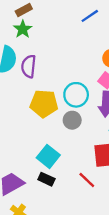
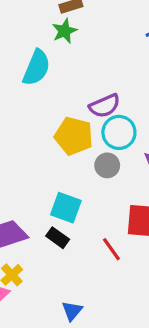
purple semicircle: (29, 66) -> (105, 106), moved, turned -130
cyan square: (48, 156) -> (66, 208), turned -30

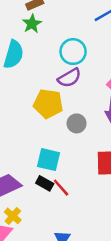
cyan circle: (119, 132) -> (73, 52), moved
red line: (111, 249) -> (61, 188), moved

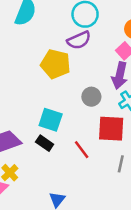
gray circle: (77, 123) -> (91, 97), moved
red line: (61, 188) -> (82, 150), moved

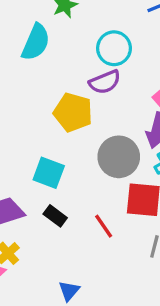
gray circle: (91, 97) -> (119, 157), size x1.6
cyan square: (51, 120) -> (49, 173), moved

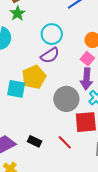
yellow pentagon: (73, 112) -> (34, 77), turned -30
cyan square: (49, 173) -> (16, 89), moved

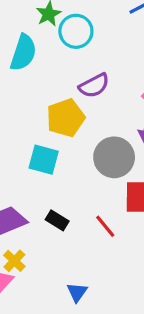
cyan circle: (52, 34) -> (76, 31), moved
cyan square: (16, 89) -> (44, 160), moved

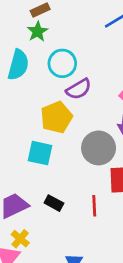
cyan circle: (76, 31) -> (62, 63), moved
red line: (105, 226) -> (94, 206), turned 40

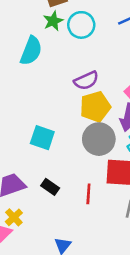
cyan circle: (62, 63) -> (81, 25), moved
yellow pentagon: (56, 117) -> (95, 107), moved

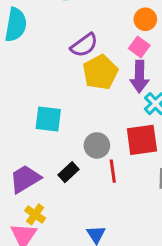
gray circle: (99, 139) -> (97, 145), moved, size x0.7
black rectangle: (50, 187) -> (68, 172), turned -66

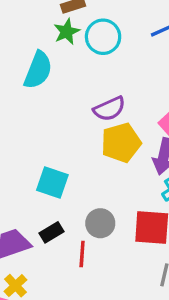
red line: (113, 171) -> (82, 254), moved
black rectangle: (68, 172) -> (51, 232), moved

